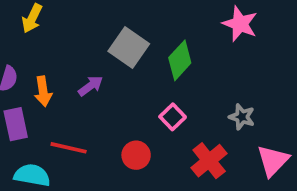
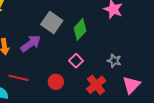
purple arrow: (90, 86) -> (31, 44), size x1.5

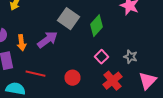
pink square: (76, 61) -> (102, 57), moved

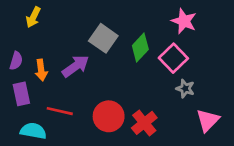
pink square: (102, 57) -> (173, 58), moved, size x1.5
red circle: (72, 78) -> (109, 116), size x1.5
red cross: (112, 81) -> (144, 123), moved

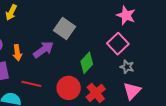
green diamond: (140, 48) -> (87, 63), moved
pink triangle: (208, 120) -> (132, 91), moved

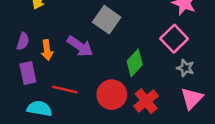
purple arrow: (43, 50) -> (80, 46), turned 70

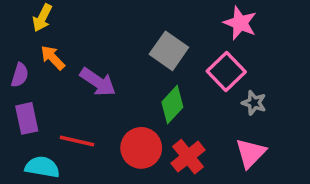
gray square: (107, 20) -> (169, 51), moved
orange arrow: (47, 50) -> (53, 58), moved, turned 144
gray star: (185, 68) -> (254, 103), moved

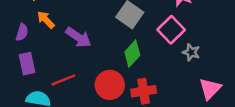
red line: (77, 141) -> (63, 80), turned -35
pink triangle: (250, 153) -> (210, 89), moved
red cross: (188, 157) -> (144, 91), turned 30

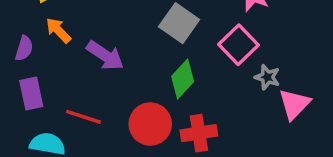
red line: (63, 80) -> (84, 117), turned 40
pink triangle: (210, 89) -> (294, 104), moved

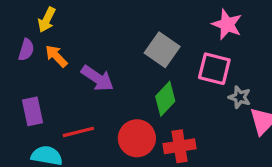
pink square: (238, 45) -> (214, 69), turned -32
purple semicircle: (24, 48) -> (26, 50), moved
red line: (84, 117) -> (78, 132), turned -32

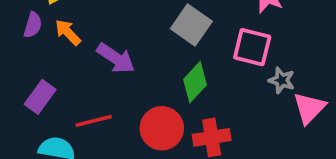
purple rectangle: (33, 111) -> (40, 97), turned 48

